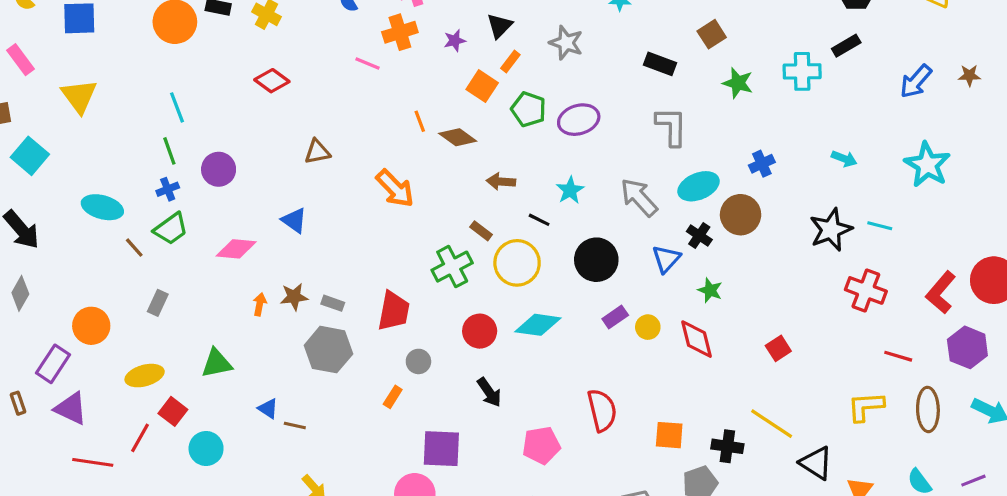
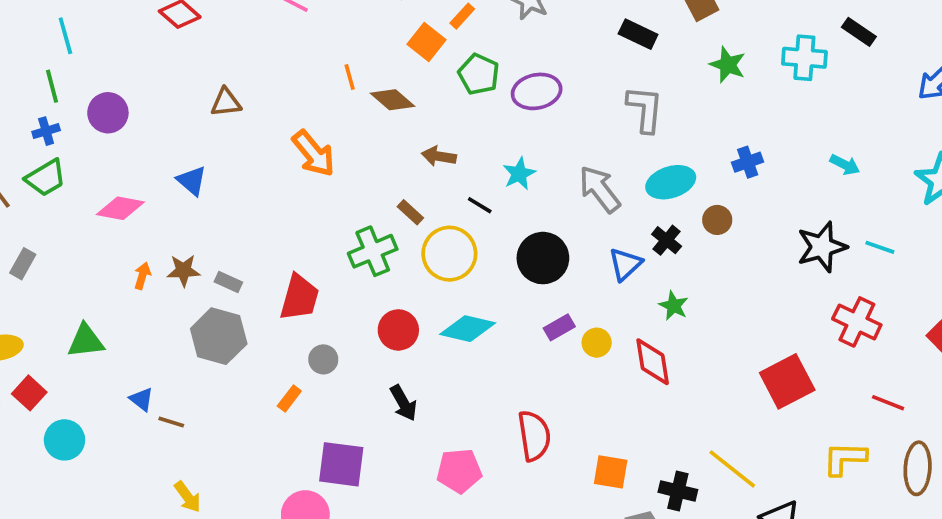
black rectangle: (846, 46) -> (859, 32), turned 60
brown circle: (741, 215) -> (717, 220), size x0.6
red square: (778, 348) -> (787, 381), moved, size x1.8

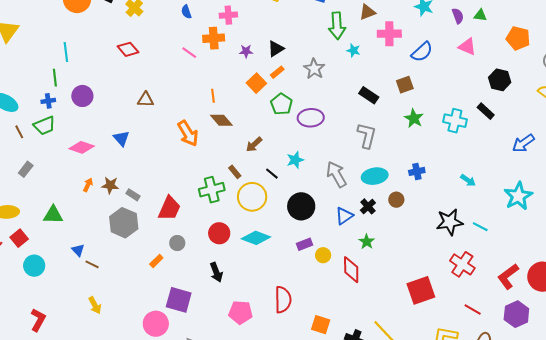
brown diamond: (392, 100) -> (221, 120), moved
brown arrow: (439, 156) -> (254, 144), turned -60

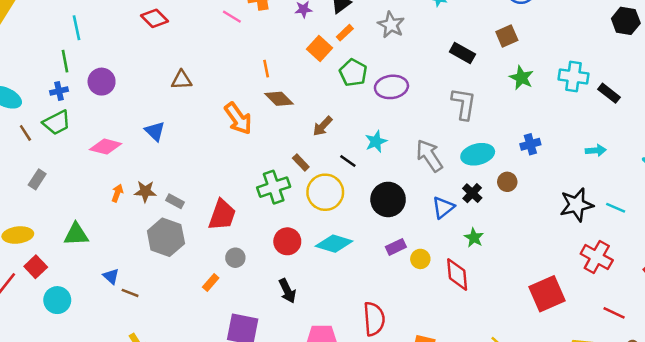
black rectangle: (486, 111) -> (609, 93), moved
cyan arrow: (468, 180) -> (596, 150), turned -35

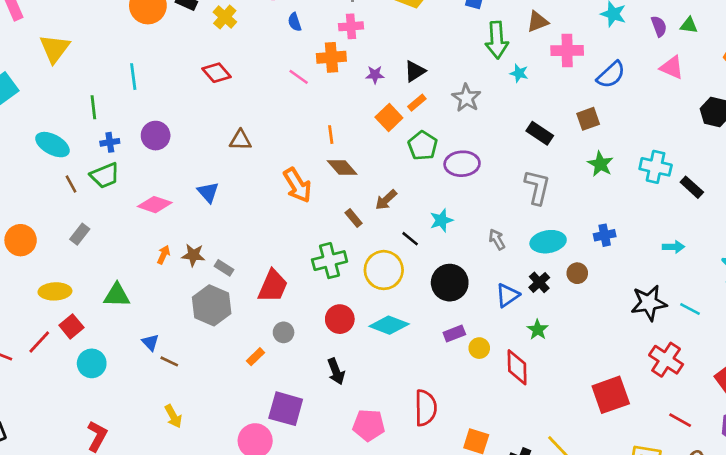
green line: (65, 61) -> (93, 107), moved
gray arrow: (429, 156) -> (497, 239), size x0.6
brown rectangle: (301, 163) -> (354, 218), moved

